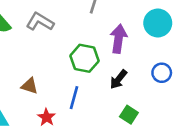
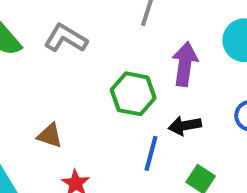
black arrow: (118, 79) -> (185, 126), turned 42
blue line: (74, 98) -> (151, 153), moved

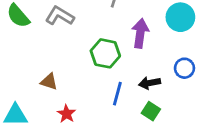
black arrow: (185, 126) -> (150, 83), moved

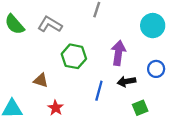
purple arrow: (140, 33) -> (118, 53), moved
green hexagon: (105, 53) -> (74, 56), moved
green square: (151, 111) -> (140, 108), moved, turned 35

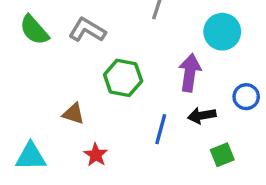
cyan circle: (153, 26) -> (222, 32), moved

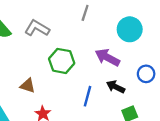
purple arrow: (190, 73) -> (107, 57), turned -70
black arrow: (202, 115) -> (116, 87), turned 36

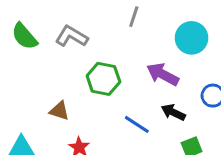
blue line: (87, 96) -> (137, 124), turned -72

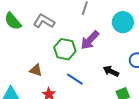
purple arrow: (163, 74) -> (90, 40), moved, turned -75
blue line: (137, 124) -> (75, 79), moved

